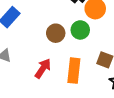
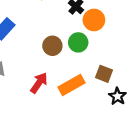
orange rectangle: (74, 71) -> (71, 85), turned 55

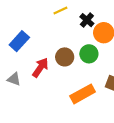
red arrow: (39, 83) -> (40, 68), moved

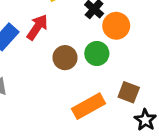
red arrow: (40, 68) -> (37, 27), moved

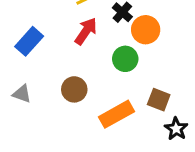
red arrow: (37, 27) -> (86, 31), moved
brown circle: (65, 58) -> (74, 89), moved

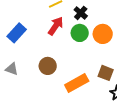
orange circle: (146, 30) -> (103, 34), moved
green circle: (125, 59) -> (80, 33), moved

